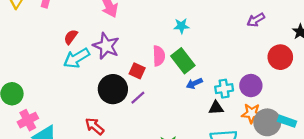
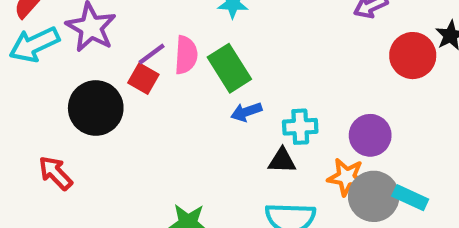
red circle: (280, 57) -> (413, 56), moved
purple circle: (251, 86) -> (370, 135), moved
purple line: (138, 98) -> (152, 54), moved

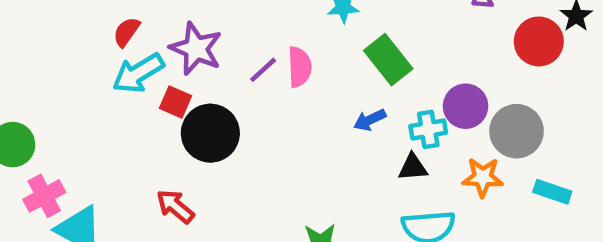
green rectangle: (229, 68) -> (388, 60), moved
red square: (143, 79) -> (175, 102), moved
purple circle: (370, 135) -> (466, 106), moved
gray circle: (374, 196) -> (517, 131), moved

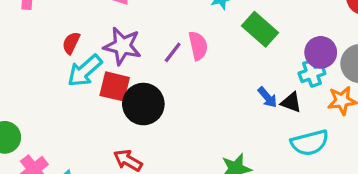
red square: (175, 102) -> (115, 86), size x1.4
blue arrow: (370, 120) -> (267, 97), moved, turned -95
cyan cross: (428, 129) -> (312, 73), moved
black triangle: (413, 167) -> (291, 102), turned 35

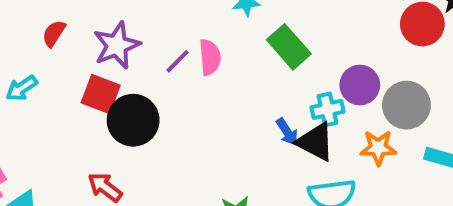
purple star: (122, 46) -> (117, 45), turned 30
cyan arrow: (85, 71) -> (22, 88), moved, size x0.7
cyan cross: (312, 73) -> (327, 109), moved
black triangle: (291, 102) -> (315, 142), size x1.5

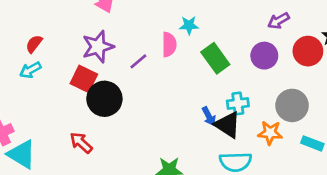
red semicircle: (54, 33) -> (34, 44), moved
pink semicircle: (210, 57) -> (169, 45), moved
purple circle: (360, 85) -> (264, 56), moved

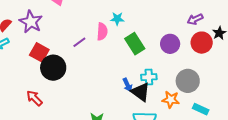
purple arrow: (279, 21) -> (195, 19), moved
purple star: (98, 47) -> (31, 22), moved, turned -30

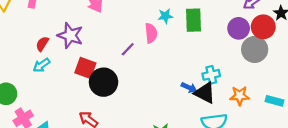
green rectangle: (135, 44) -> (194, 20), moved, turned 40
purple circle: (170, 44) -> (239, 28), moved
gray circle: (188, 81) -> (255, 49), moved
blue arrow: (127, 85) -> (189, 88), turned -32

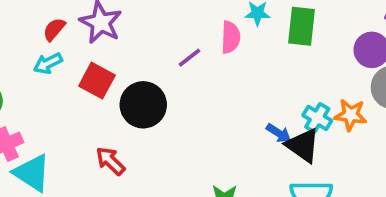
red square: (85, 68) -> (97, 81), moved
cyan cross: (211, 75) -> (317, 118), turned 36
orange star: (240, 96) -> (351, 115), moved

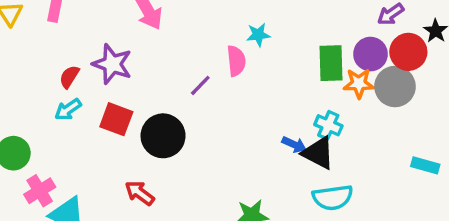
green rectangle: (302, 26) -> (331, 63), moved
orange star: (351, 115) -> (359, 83), moved

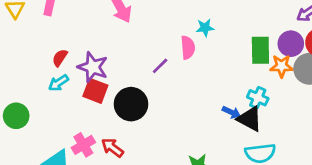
purple star: (112, 64) -> (93, 67), moved
pink cross: (40, 191) -> (83, 145), moved

